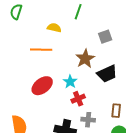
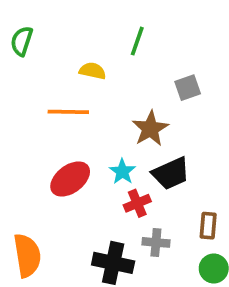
black trapezoid: (107, 74) -> (171, 173), moved

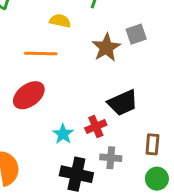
brown star: (150, 129) -> (106, 48), moved
cyan star: (122, 172) -> (63, 134), moved
red ellipse: (70, 179) -> (29, 95), moved

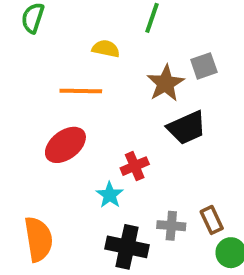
black trapezoid: (123, 103) -> (187, 128), moved
red cross: (96, 127) -> (135, 166), moved
brown rectangle: (152, 144) -> (212, 220), moved, turned -30

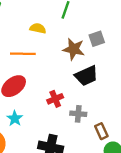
brown star: (165, 83) -> (74, 49), turned -30
cyan star: (110, 195) -> (15, 118), moved
gray cross: (171, 226) -> (78, 114), moved

